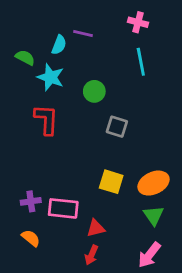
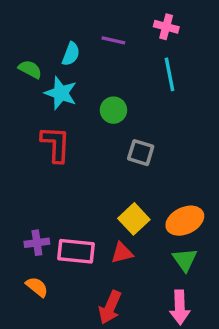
purple line: (83, 34) -> (113, 40), moved
yellow square: (111, 182) -> (134, 219), turned 30
red triangle: (96, 228) -> (122, 253), moved
red arrow: (91, 255) -> (110, 307), size x1.4
pink arrow: (149, 255) -> (180, 307), turned -40

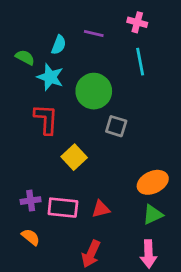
green circle: (113, 110) -> (94, 91), size x1.6
yellow square: (134, 219) -> (74, 157), moved
green triangle: (185, 260) -> (153, 215), turned 40

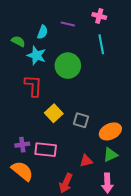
gray square: (116, 126) -> (81, 120), moved
red triangle: (101, 209) -> (86, 161), moved
orange semicircle: (31, 237) -> (22, 171), size x1.6

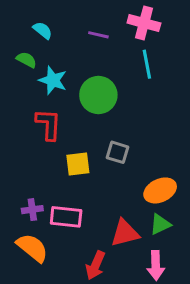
pink cross: (99, 16) -> (144, 23), size x1.5
cyan semicircle: (43, 32) -> (43, 30), moved, turned -72
yellow square: (54, 113) -> (78, 164), turned 36
gray square: (81, 120) -> (118, 152), moved
red triangle: (86, 161) -> (125, 233), size x1.5

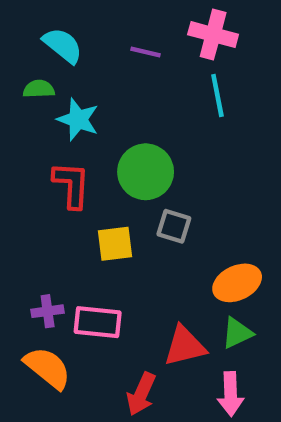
cyan semicircle: (43, 30) -> (63, 45), size x1.4
green semicircle: (26, 60) -> (39, 89), turned -30
green circle: (98, 95) -> (146, 172), moved

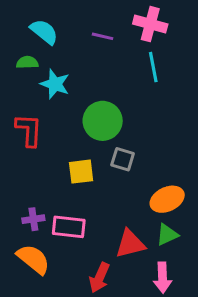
red L-shape: (71, 185) -> (29, 130), moved

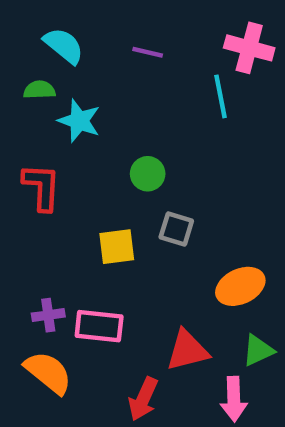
pink cross: (150, 24) -> (249, 48), moved
green circle: (103, 121) -> (148, 174), size x0.6
green triangle: (167, 235) -> (258, 350), moved

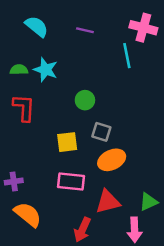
green semicircle: (39, 90) -> (19, 70), moved
orange ellipse: (240, 286) -> (112, 160), moved
purple cross: (48, 315) -> (14, 181), moved
pink rectangle: (99, 326) -> (71, 181), moved

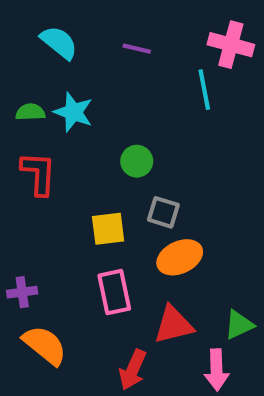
pink rectangle: (71, 181) -> (114, 292), turned 72

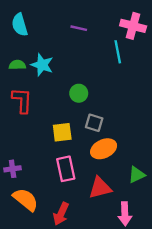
cyan semicircle: (59, 43) -> (20, 25), moved, turned -145
green triangle: (239, 325) -> (137, 175), moved
red arrow: (133, 370) -> (61, 214), moved

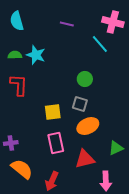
cyan line: (118, 52) -> (100, 44), turned -30
green circle: (79, 93) -> (85, 79), moved

